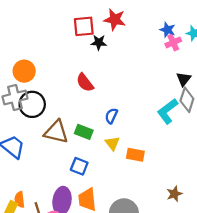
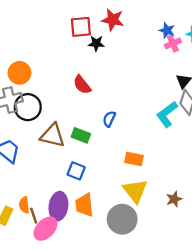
yellow triangle: (112, 143) -> (135, 191), moved, size x1.6
orange semicircle: (20, 200) -> (24, 205), moved

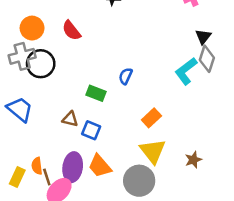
red semicircle: (82, 85) -> (71, 30), moved
brown triangle: (53, 135) -> (70, 119), moved, size x0.6
orange rectangle: (134, 159) -> (151, 118), turned -54
orange trapezoid: (84, 205) -> (100, 166), turned -35

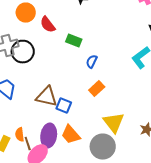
orange circle: (32, 28) -> (26, 12), moved
green rectangle: (96, 93) -> (74, 40), moved
orange rectangle: (151, 118) -> (97, 88), moved
brown triangle: (70, 119) -> (47, 96), size x1.6

